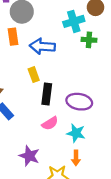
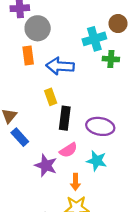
purple star: (29, 156) -> (46, 165), moved
orange arrow: (76, 158) -> (75, 182), moved

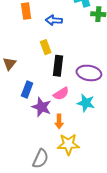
blue arrow: (60, 66) -> (54, 20), size x0.7
blue rectangle: (20, 137) -> (27, 89), moved, turned 63
orange arrow: (75, 182) -> (59, 121), moved

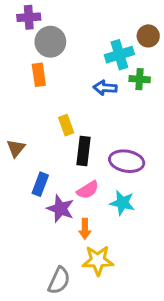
blue arrow: (54, 20) -> (105, 88), moved

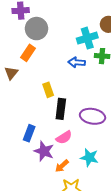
orange rectangle: (39, 75) -> (28, 53), turned 42
brown triangle: (16, 148) -> (11, 73), moved
cyan star: (122, 203) -> (89, 157), moved
orange arrow: (85, 229) -> (62, 166), turned 48

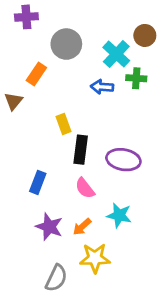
gray circle: (36, 29) -> (66, 44), moved
cyan cross: (87, 38) -> (116, 54), turned -30
pink semicircle: (64, 137) -> (85, 188), turned 84
purple star: (44, 151) -> (49, 227), moved

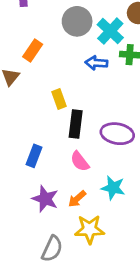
gray circle: (66, 44) -> (77, 21), moved

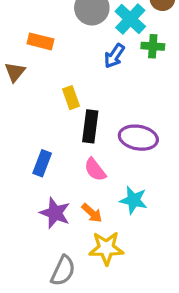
orange rectangle: (33, 50) -> (41, 41), turned 70
blue arrow: (96, 63) -> (114, 56), turned -60
orange arrow: (77, 199) -> (92, 213), turned -96

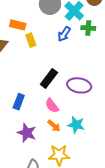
yellow rectangle: (71, 98) -> (31, 40), moved
black rectangle: (90, 126) -> (49, 78), turned 30
orange arrow: (92, 213) -> (54, 126), moved

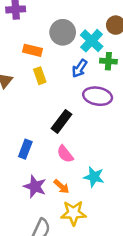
orange rectangle: (18, 25) -> (33, 50), moved
purple ellipse: (79, 85) -> (98, 96), moved
orange arrow: (54, 126) -> (61, 186), moved

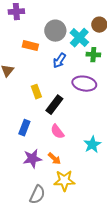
blue arrow: (80, 68) -> (59, 61), moved
yellow rectangle: (40, 76) -> (36, 92), moved
cyan star: (94, 177) -> (92, 145), moved, turned 30
purple star: (35, 186) -> (32, 159), turned -30

